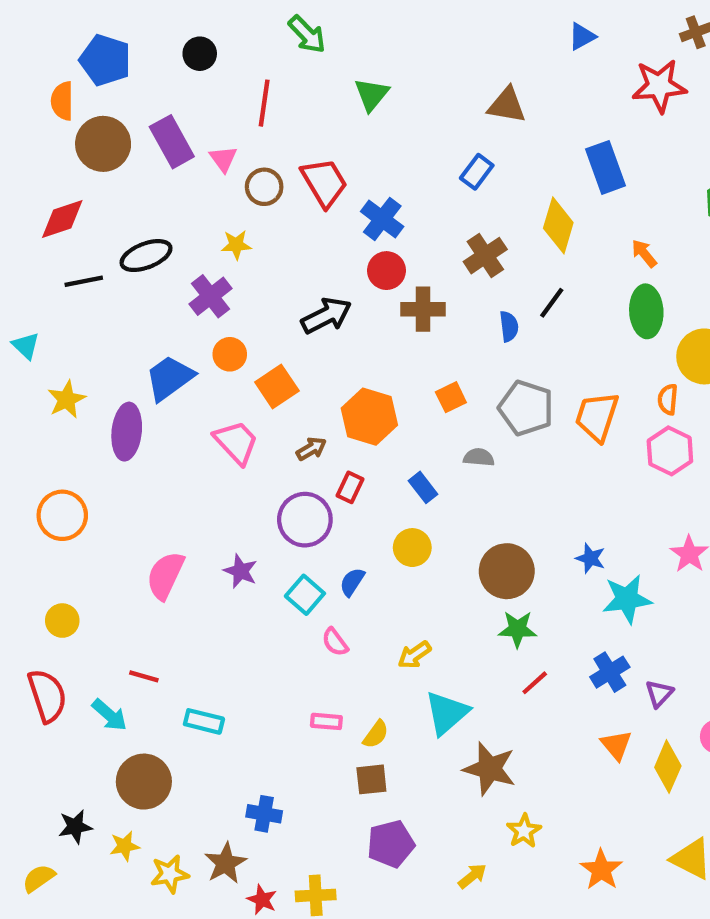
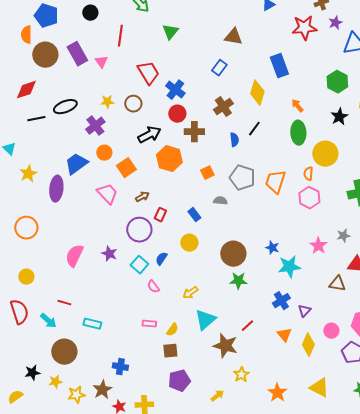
brown circle: (264, 187) -> (133, 104), moved
orange hexagon: (369, 417) -> (169, 159), moved
red line: (535, 683) -> (247, 326), moved

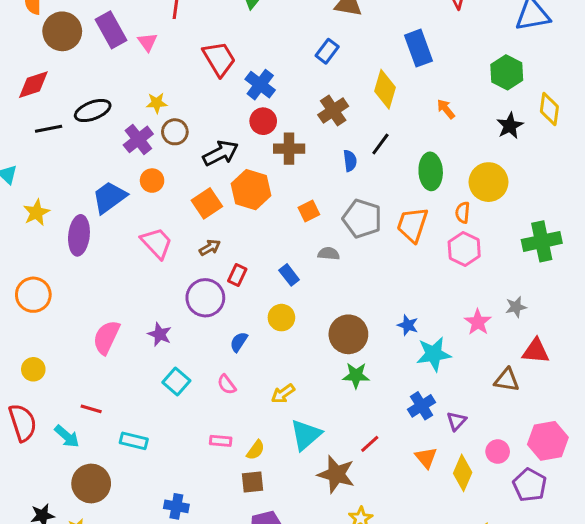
brown circle: (133, 104) -> (175, 132), moved
green ellipse: (298, 133) -> (431, 171), moved
orange square: (126, 168) -> (207, 203), moved
cyan square: (139, 265) -> (176, 381), moved

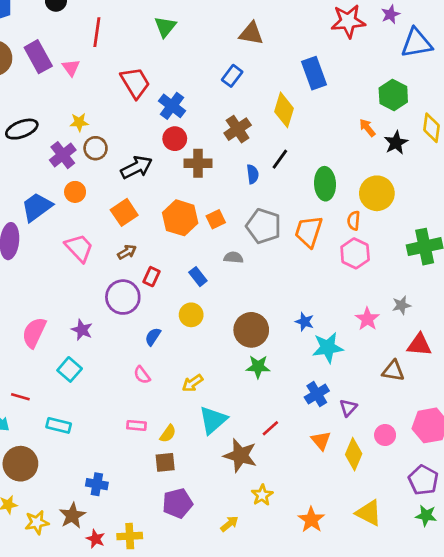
orange arrow: (446, 109) -> (367, 128), moved
orange hexagon: (251, 190) -> (180, 218), moved
cyan square: (176, 381) -> (70, 369), moved
purple pentagon: (530, 485) -> (423, 480), moved

